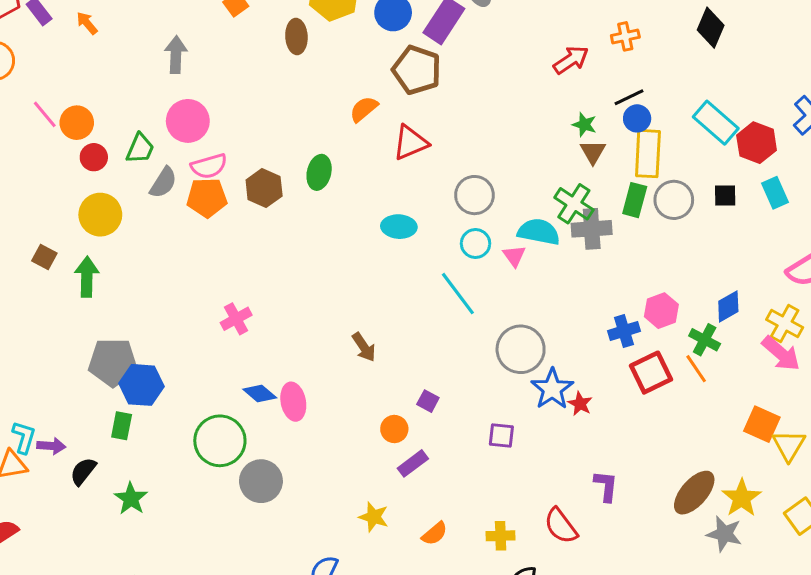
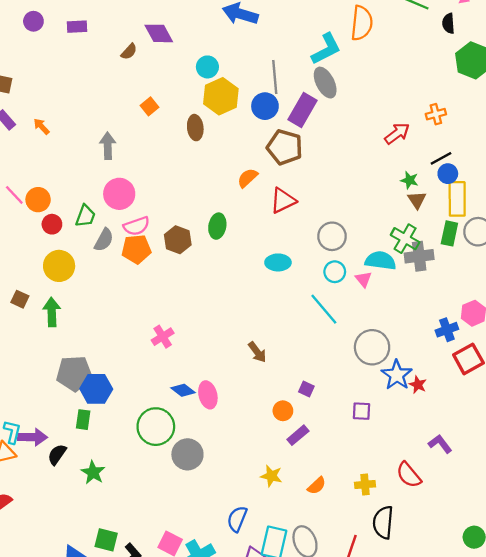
purple arrow: (51, 446) -> (33, 437), size x1.4
purple L-shape: (606, 486) -> (440, 444), turned -40

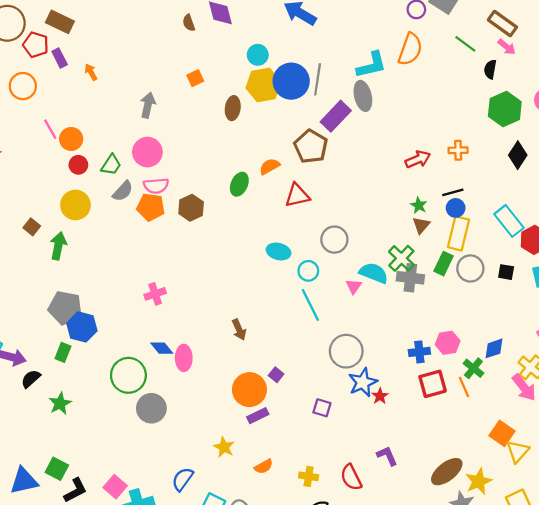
brown semicircle: (129, 52) -> (189, 23), turned 105
blue circle: (265, 106) -> (291, 81), moved, size x1.4
green ellipse: (217, 226) -> (239, 184), moved
cyan circle: (335, 272) -> (308, 271), moved
orange circle: (283, 411) -> (249, 390), size x1.8

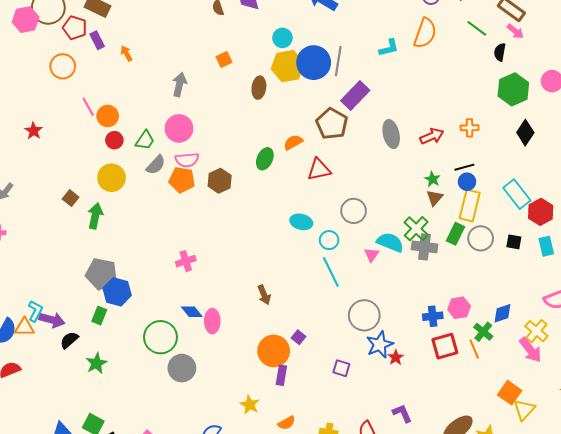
cyan L-shape: (371, 65) -> (389, 48), size x0.7
gray ellipse: (363, 96) -> (391, 134), moved
purple rectangle: (258, 416) -> (281, 375), turned -54

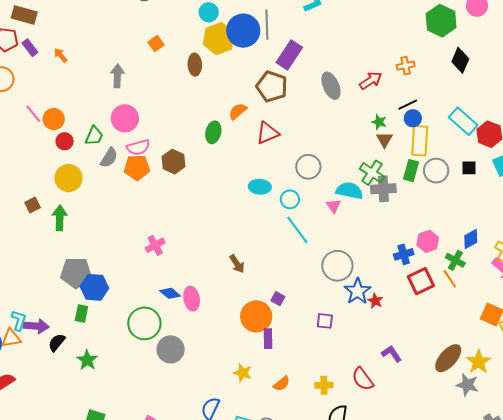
brown square: (71, 198) -> (33, 205), turned 35

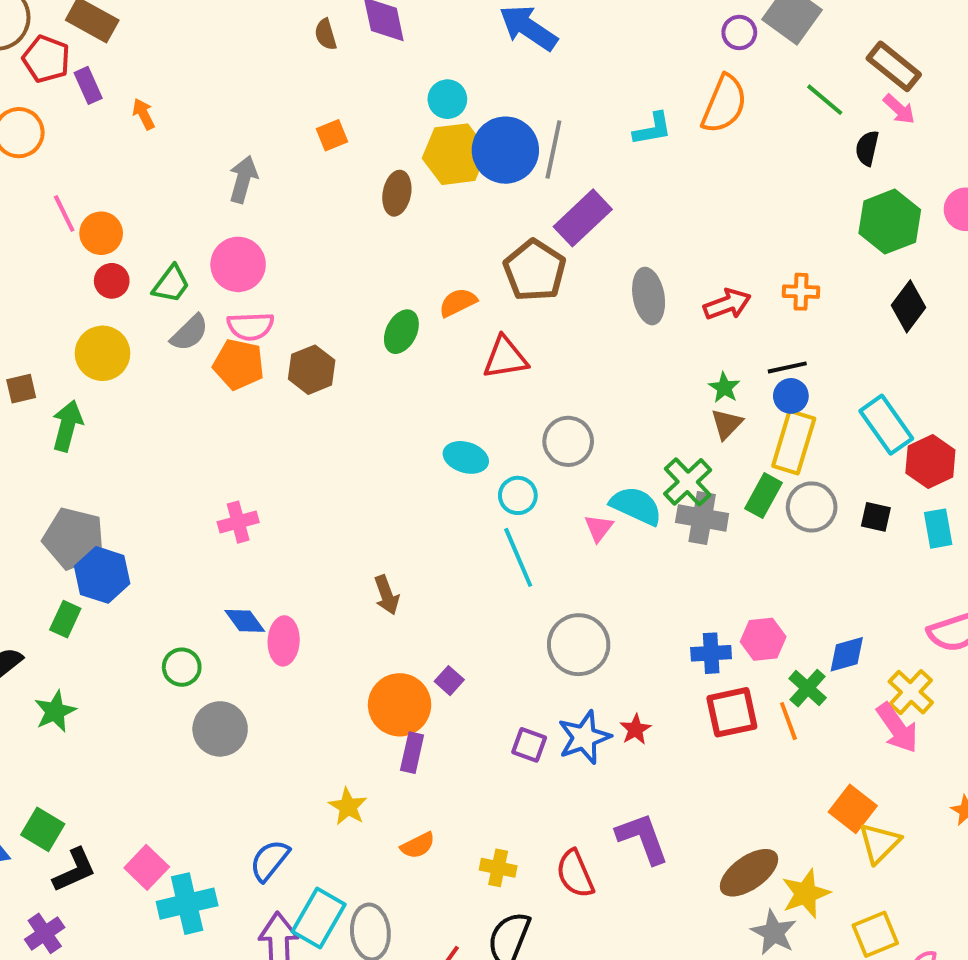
blue star: (358, 291) -> (584, 737), moved
green circle: (144, 323) -> (182, 667), size x0.6
purple L-shape: (392, 354) -> (642, 838), size x1.4

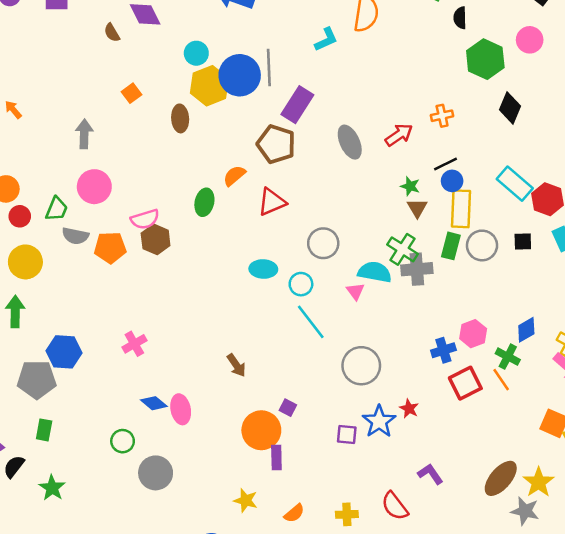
pink semicircle: (250, 326) -> (145, 219), moved
gray semicircle: (190, 333) -> (75, 236), turned 70
blue hexagon: (102, 575) -> (64, 352), moved
purple L-shape: (642, 838) -> (430, 474), size x0.7

